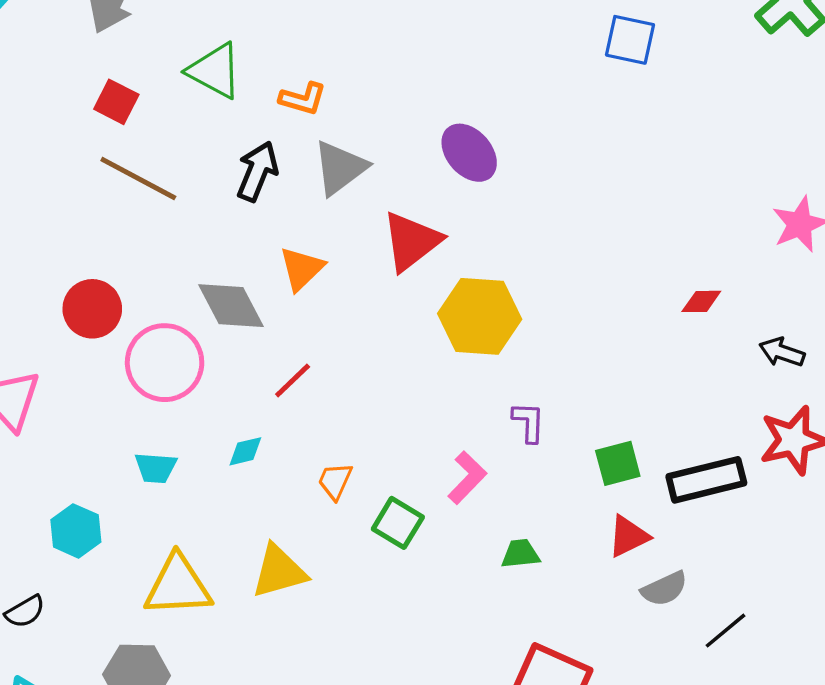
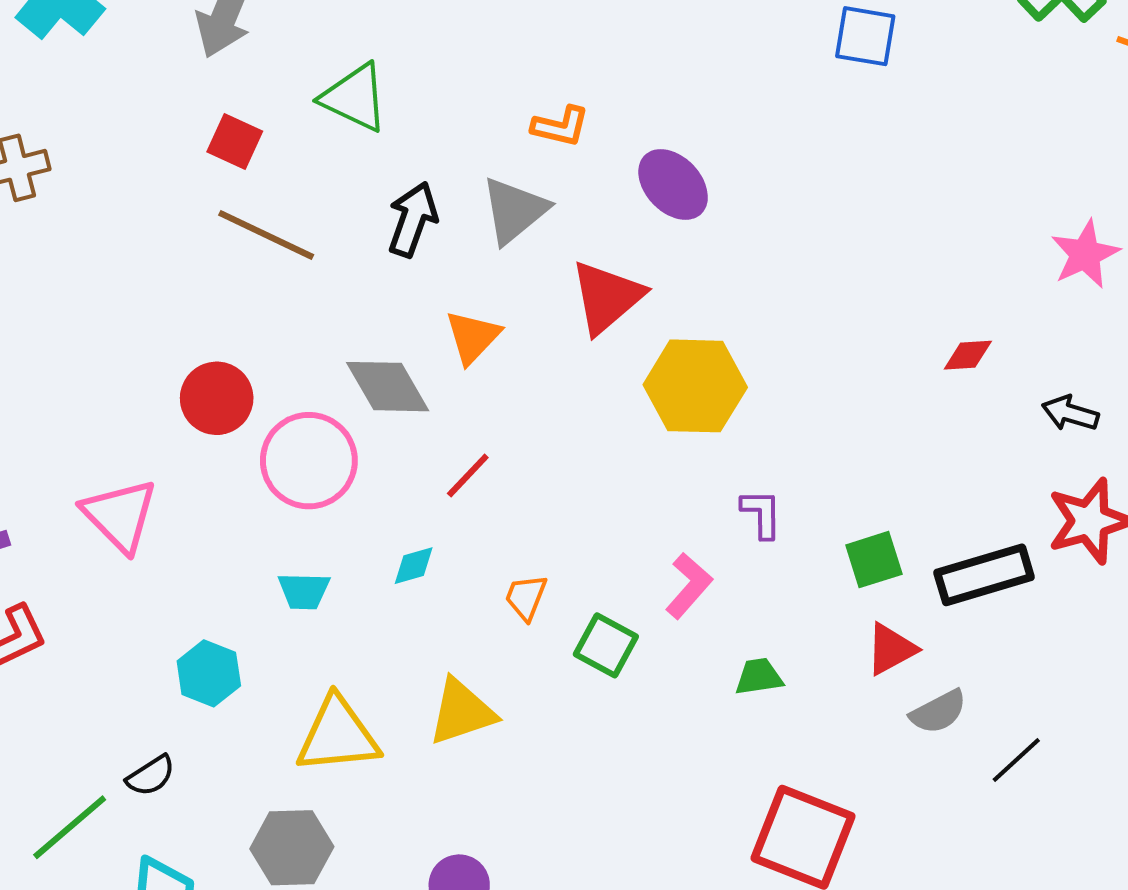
orange L-shape: (303, 99) -> (561, 126), moved

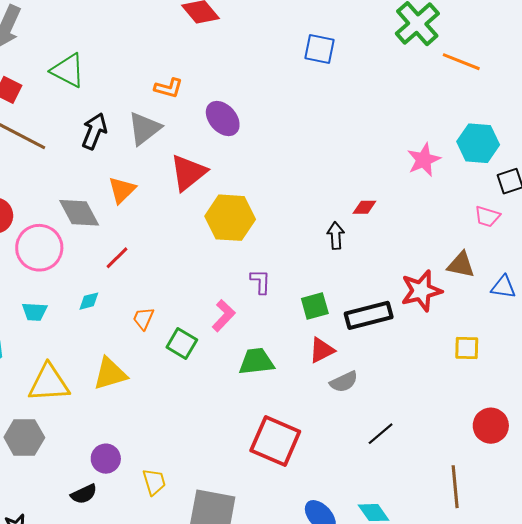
black arrow: (1070, 413) -> (336, 235), moved, turned 68
green trapezoid: (759, 677) -> (256, 361), size x1.5
black line: (1016, 760) -> (381, 434), moved

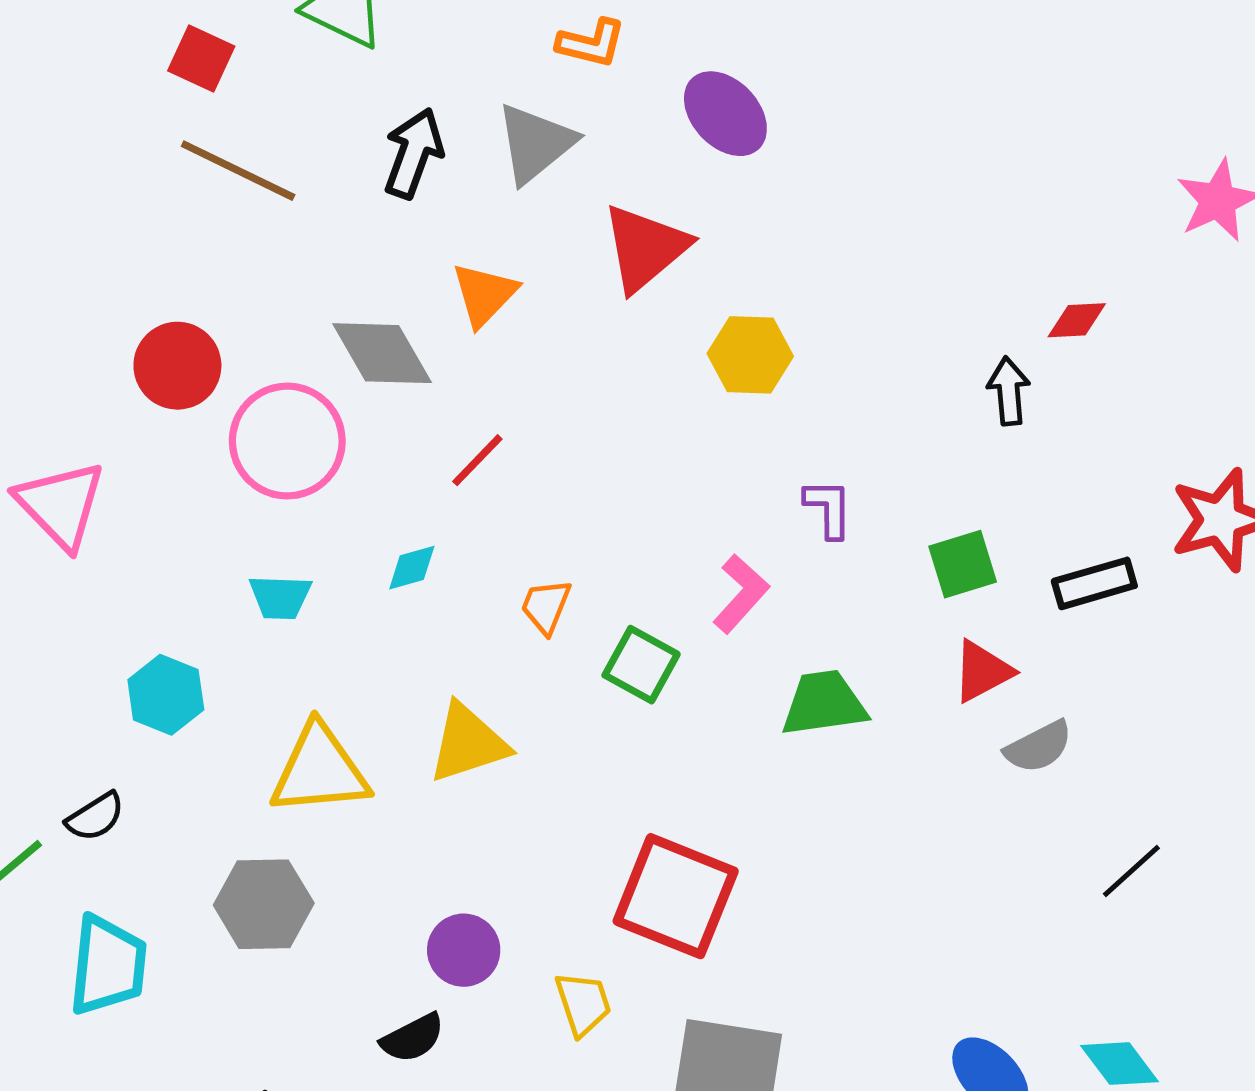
yellow hexagon: (230, 218) -> (750, 355), size x0.7
black rectangle: (369, 315) -> (1094, 583), size x0.7
red square: (275, 441) -> (676, 896), moved

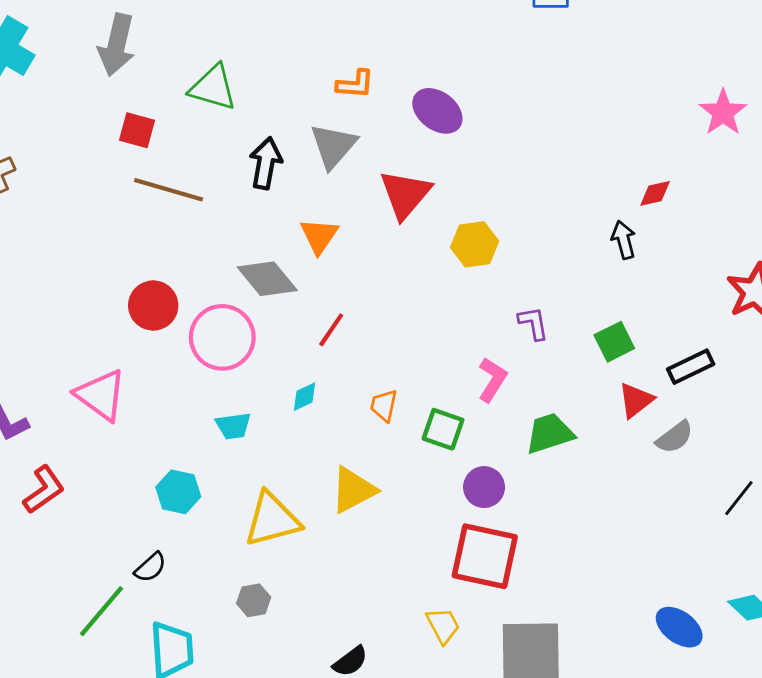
black rectangle: (1094, 583) -> (691, 367), moved
gray hexagon: (264, 904) -> (254, 600), size x0.6
purple circle: (464, 950) -> (484, 487), moved

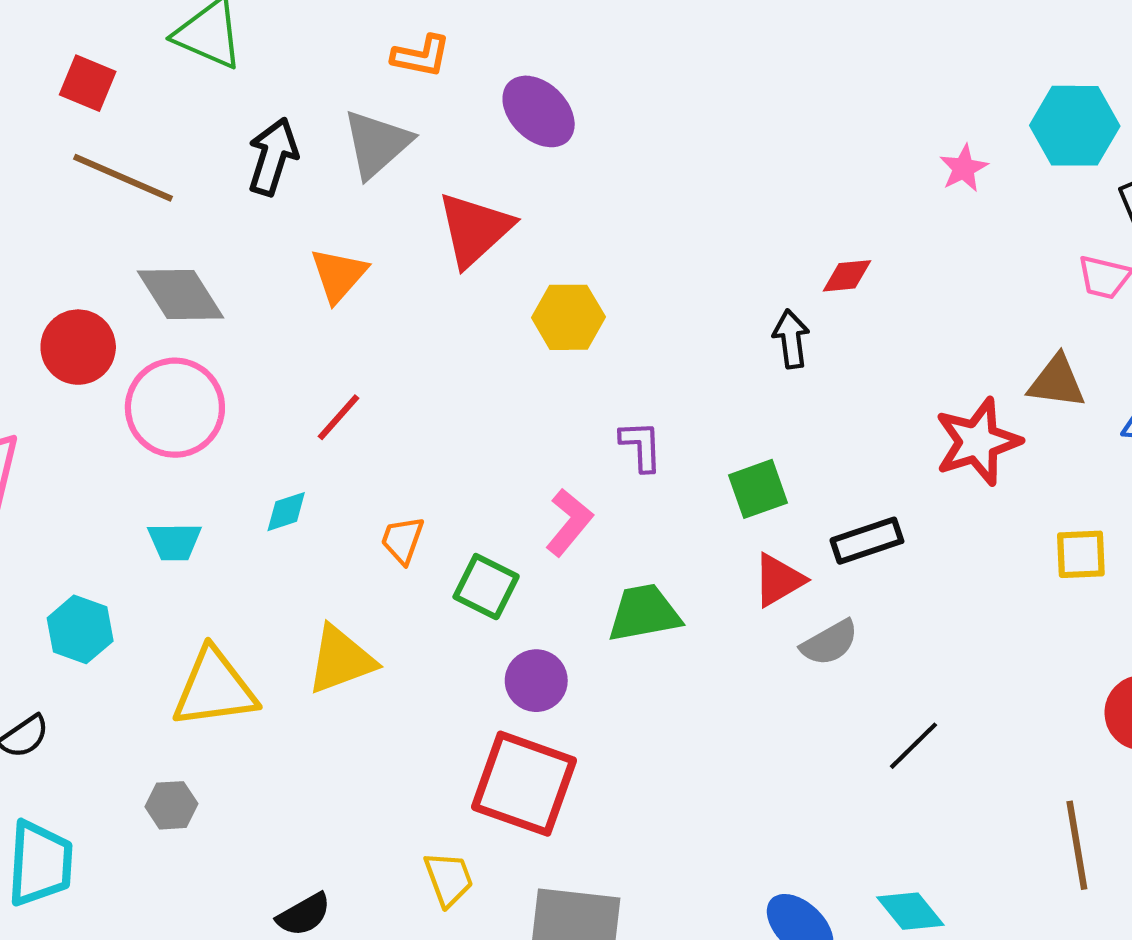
pink star: (723, 112) -> (964, 168), size x0.7
gray diamond: (267, 279) -> (180, 294), moved

